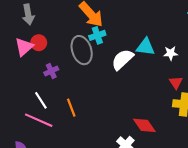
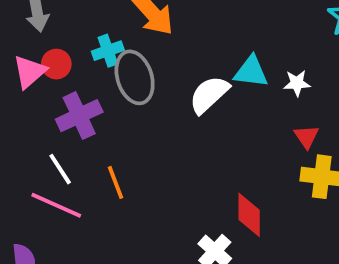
cyan cross: (97, 35) -> (108, 51), moved
purple cross: (51, 71) -> (79, 116), size x1.6
red diamond: (144, 125) -> (249, 215), turned 35

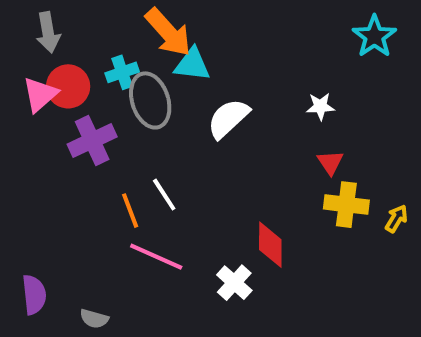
red circle: (56, 64) -> (68, 86), size x1.4
cyan triangle: (251, 72) -> (192, 64), moved
white line: (60, 169) -> (164, 195), moved
pink line: (56, 205) -> (156, 257), moved

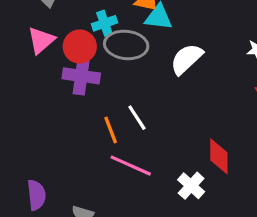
red circle: (68, 86) -> (80, 47), moved
gray ellipse: (150, 100) -> (126, 45), turned -66
purple cross: (92, 140) -> (81, 76), turned 33

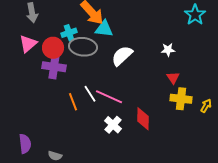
pink line: (131, 166) -> (109, 97), moved
white cross: (191, 186) -> (113, 125), moved

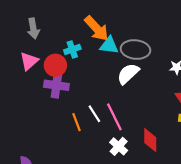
gray ellipse: (83, 47) -> (135, 50), moved
pink line: (109, 97) -> (114, 117), turned 40

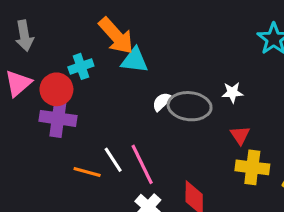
gray ellipse: (135, 50) -> (190, 106), moved
white semicircle: (128, 74) -> (162, 102), size x0.6
orange line: (76, 122) -> (87, 172), turned -54

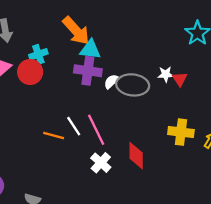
cyan cross: (81, 66) -> (38, 54), moved
purple cross: (58, 118) -> (88, 71), moved
red triangle: (240, 135) -> (180, 79), moved

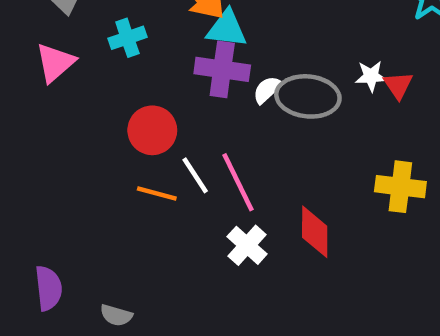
red circle: (30, 72) -> (152, 130), moved

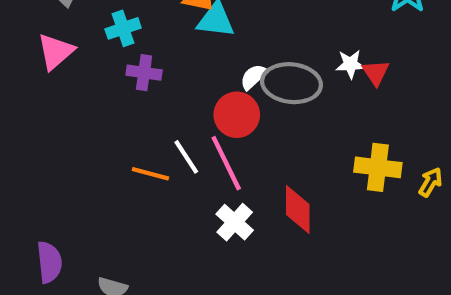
purple cross: (222, 69) -> (144, 73), moved, size x0.7
red circle: (152, 130) -> (237, 115), moved

